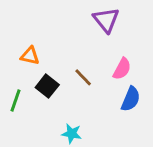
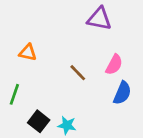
purple triangle: (106, 20) -> (99, 19), turned -40
black square: (47, 86) -> (39, 121), moved

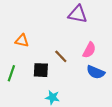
blue semicircle: (122, 93) -> (96, 72), turned 90
black square: (39, 121) -> (41, 70), moved, turned -35

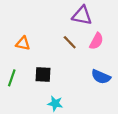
pink semicircle: (89, 50) -> (96, 41), moved
brown line: (61, 56) -> (70, 42), moved

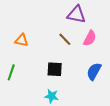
black square: (43, 75) -> (55, 69), moved
blue semicircle: (101, 77) -> (94, 71), turned 96

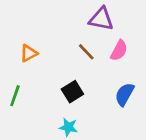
orange triangle: (22, 40) -> (29, 53), turned -40
black square: (55, 69) -> (72, 92), turned -35

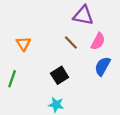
orange triangle: (29, 53) -> (23, 44), turned -35
blue semicircle: (125, 94) -> (103, 66), moved

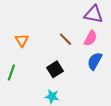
purple triangle: (83, 15) -> (94, 14), moved

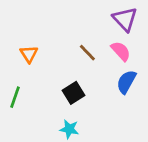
purple triangle: (94, 14) -> (125, 19), turned 36
pink semicircle: (90, 38) -> (121, 51), turned -70

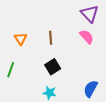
brown line: (87, 53) -> (51, 38), moved, turned 40
blue semicircle: (126, 82) -> (91, 89), moved

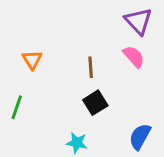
brown line: (51, 38) -> (91, 67), moved
black square: (53, 67) -> (95, 103), moved

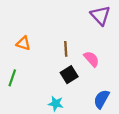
pink semicircle: (134, 57) -> (91, 59), moved
orange triangle: (32, 60) -> (23, 43), turned -40

